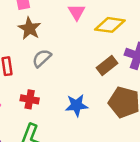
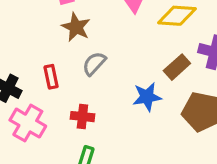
blue star: (77, 105) -> (147, 97), moved

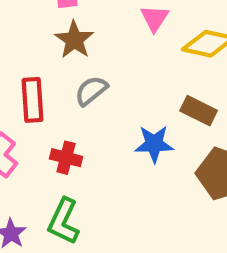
brown rectangle: (177, 67) -> (199, 111), turned 60
red rectangle: (51, 77) -> (33, 100), size x1.4

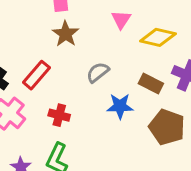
gray semicircle: (91, 91) -> (98, 72), moved
red rectangle: (33, 100) -> (36, 75), turned 44

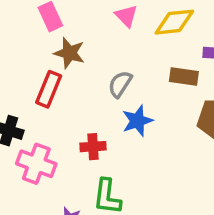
red rectangle: (36, 75) -> (49, 89), moved
blue star: (120, 106) -> (137, 121), moved

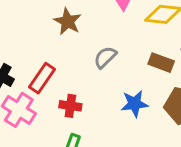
red rectangle: (49, 89) -> (42, 78), moved
blue star: (137, 121) -> (135, 104), moved

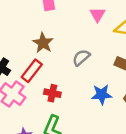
brown star: (68, 21) -> (43, 43), moved

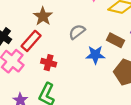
blue star: (102, 94) -> (95, 55), moved

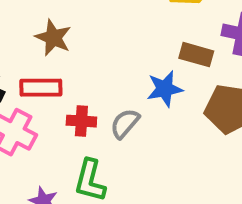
gray semicircle: (77, 32) -> (125, 123), moved
red rectangle: (31, 41) -> (41, 88), turned 60

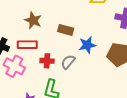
brown rectangle: (196, 55) -> (66, 30), moved

